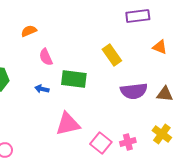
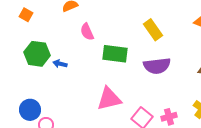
blue arrow: (42, 89) -> (60, 64), moved
purple semicircle: (134, 91) -> (157, 66), moved

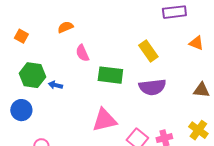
blue circle: (30, 110) -> (21, 110), moved

